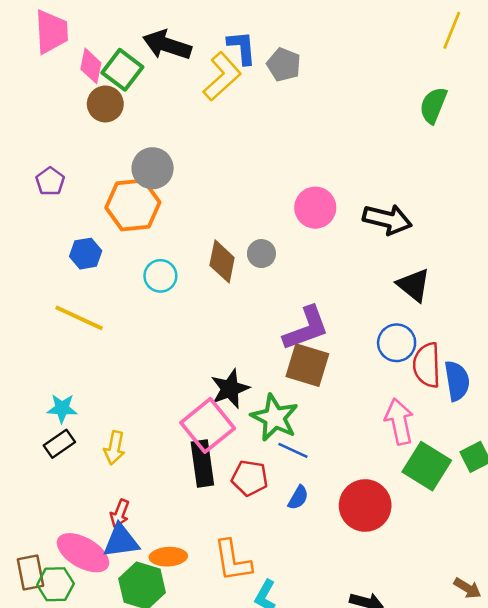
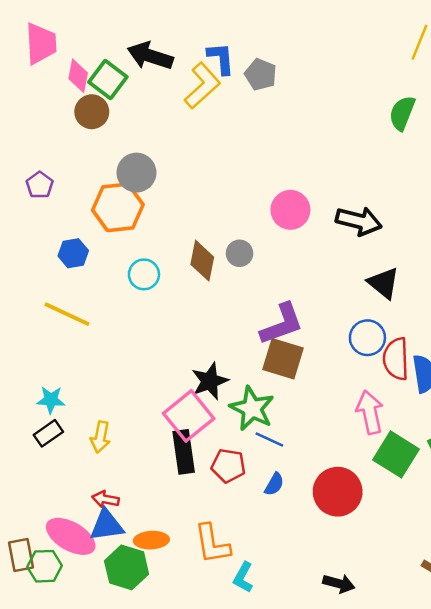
red arrow: (120, 513) -> (105, 499), turned 80

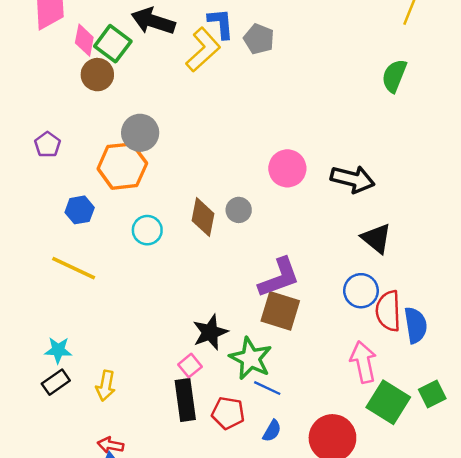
pink square: (189, 416) -> (190, 366), size x0.5

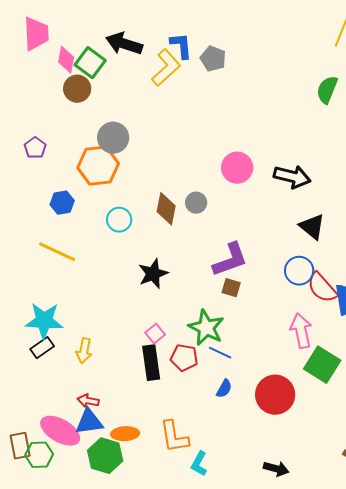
brown square: (280, 311) -> (231, 288), size x0.6
red semicircle: (388, 311) -> (322, 288), turned -40
black star: (210, 332) -> (153, 274), moved
cyan star: (58, 350) -> (44, 321), size x1.6
red pentagon: (228, 413) -> (184, 358), moved

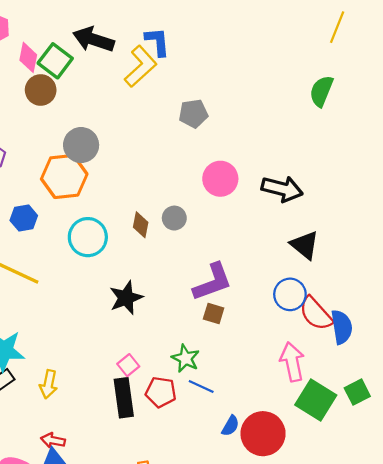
gray pentagon: (213, 59) -> (193, 114), moved, turned -30
brown diamond: (166, 209) -> (141, 225), size x0.7
cyan circle: (119, 220) -> (88, 237), size x1.4
green star: (206, 328) -> (186, 358), size x0.7
blue semicircle: (224, 389) -> (230, 426), moved

